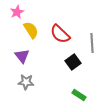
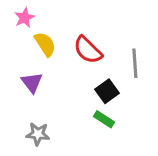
gray star: (26, 82) -> (38, 134), moved
green rectangle: (79, 95) -> (104, 119), moved

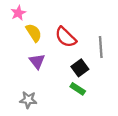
purple triangle: (32, 82) -> (37, 61), moved

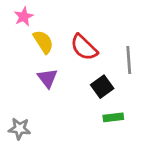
green rectangle: (78, 89) -> (113, 117), moved, turned -40
gray star: (28, 100) -> (19, 129), moved

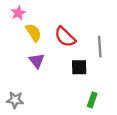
black square: (102, 87) -> (79, 67), turned 35
green rectangle: (113, 117) -> (92, 100), moved, turned -64

